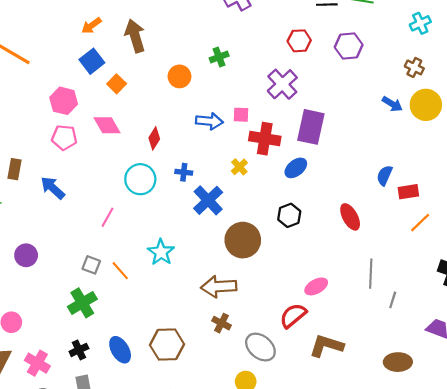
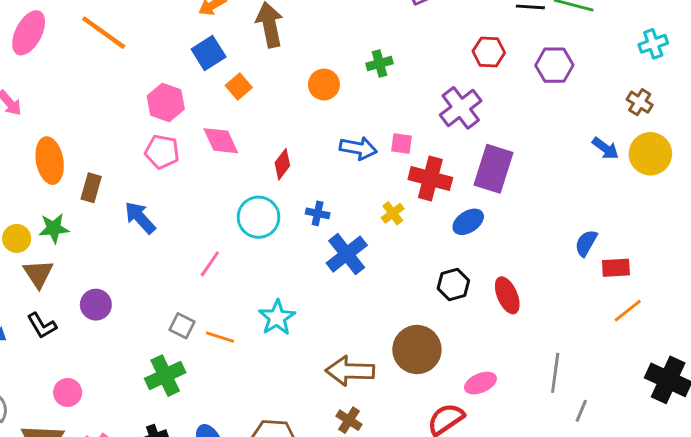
red ellipse: (350, 217) -> (507, 295), moved
brown circle: (243, 240) -> (417, 350), moved
orange line: (120, 271) -> (220, 337), turned -36

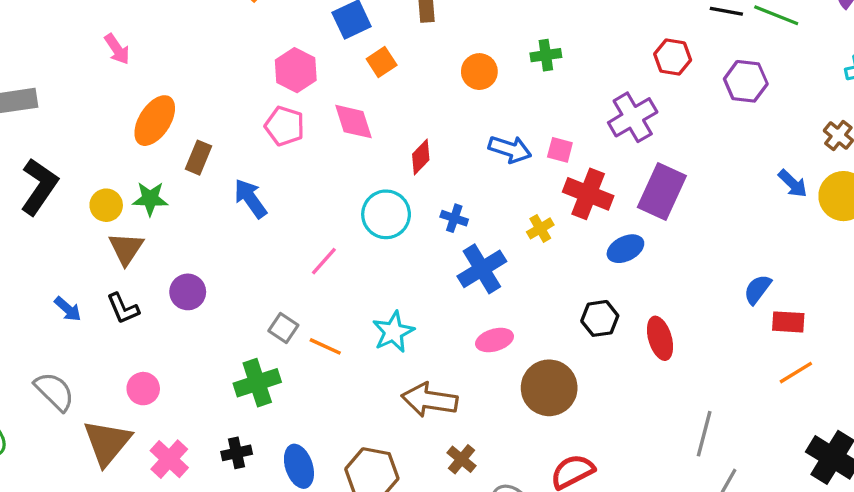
orange ellipse: (50, 161) -> (155, 121), turned 36
brown arrow: (350, 371) -> (430, 400), moved
pink ellipse: (480, 383) -> (495, 340), moved

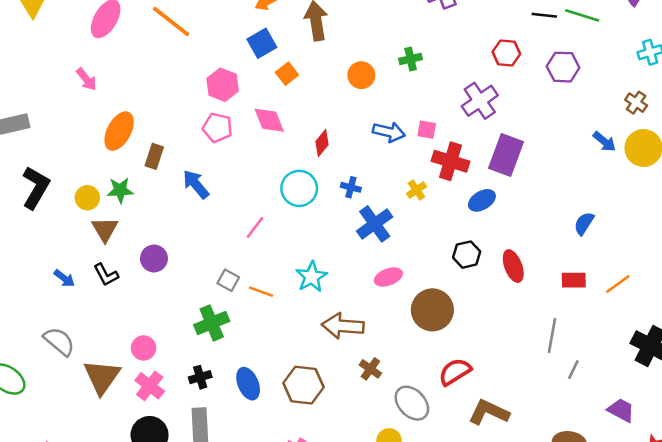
red rectangle: (788, 322) -> (574, 280), moved
pink circle: (143, 389) -> (144, 348), moved

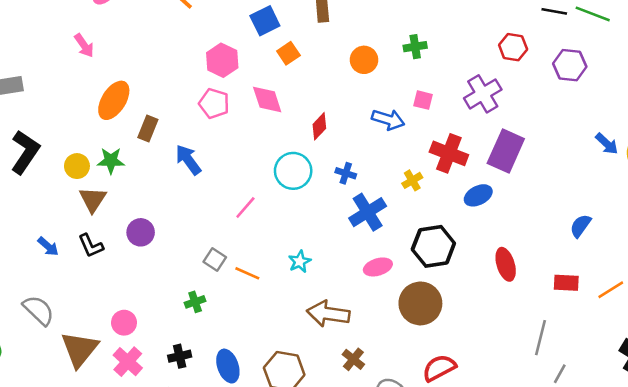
pink square: (427, 130) -> (423, 100), moved
black hexagon: (467, 255) -> (433, 246), moved, size x1.5
cyan star: (311, 277) -> (300, 262), size x0.7
green cross: (212, 323) -> (195, 302), size x0.6

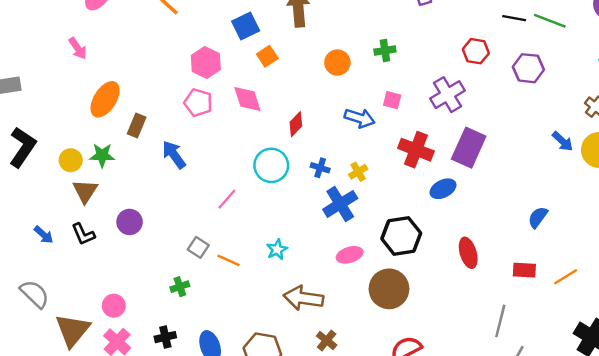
yellow cross: (412, 180) -> (358, 172), moved

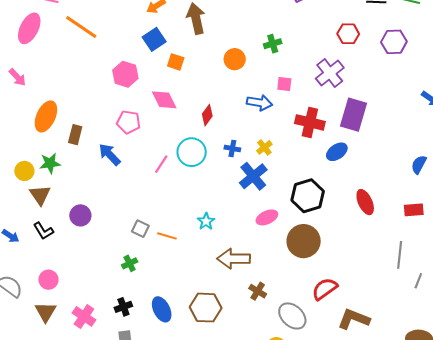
orange square: (267, 56) -> (176, 62), turned -30
pink pentagon: (198, 103) -> (128, 122), moved
pink line: (227, 199) -> (161, 164), moved
pink circle: (114, 306) -> (48, 280), moved
brown triangle: (73, 330) -> (46, 312), size x0.7

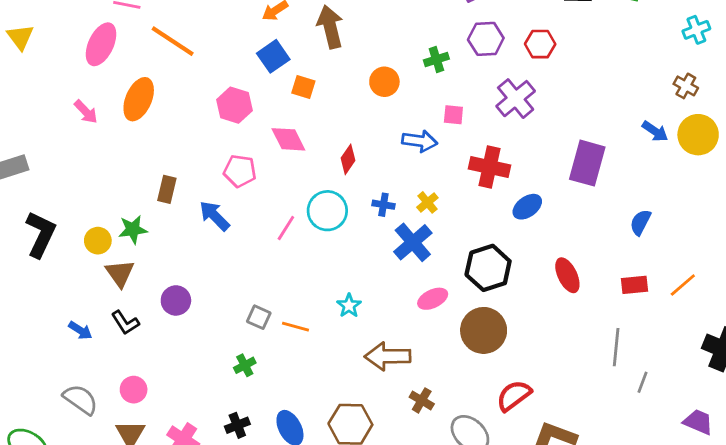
purple hexagon: (394, 42) -> (486, 39), moved
purple rectangle: (353, 115) -> (587, 163), moved
orange ellipse: (46, 116) -> (139, 99), moved

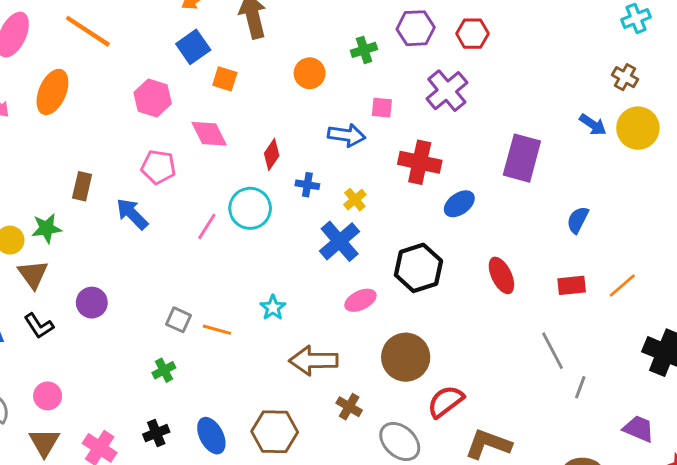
blue cross: (383, 205) -> (307, 185), moved
brown circle: (484, 330) -> (406, 357), moved
gray line: (616, 347) -> (553, 351), turned -33

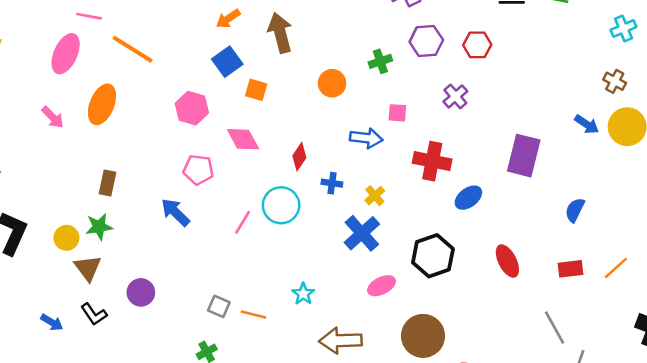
purple cross: (447, 91) -> (455, 96), size x0.7
brown rectangle: (82, 186) -> (108, 183), moved

